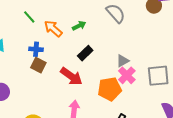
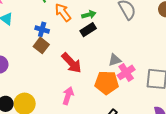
black rectangle: (85, 53) -> (88, 30), moved
gray triangle: (123, 61) -> (115, 60), moved

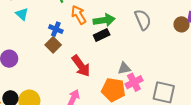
green arrow: (89, 15) -> (104, 20), size x1.5

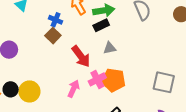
gray triangle: (124, 68) -> (110, 48), moved
pink cross: (134, 82) -> (97, 79), moved

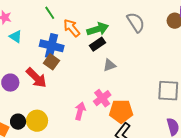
blue cross: (56, 20) -> (52, 46), size x1.6
red arrow: (81, 56) -> (36, 78), moved
orange pentagon: (113, 80) -> (121, 111), moved

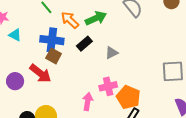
black rectangle: (98, 44) -> (84, 44), moved
pink cross: (102, 98) -> (108, 86), turned 30
orange pentagon: (121, 111) -> (128, 97), turned 30

